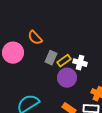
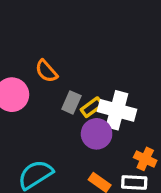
white cross: (80, 63) -> (117, 110), size x1.6

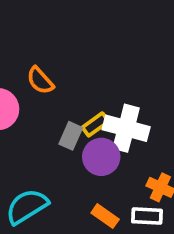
gray rectangle: (71, 102) -> (71, 136), moved

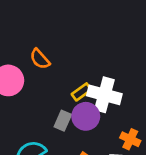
gray rectangle: (71, 136) -> (63, 121), moved

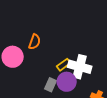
orange semicircle: (40, 59) -> (35, 42), turned -119

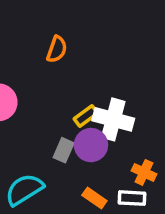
orange semicircle: (35, 42) -> (57, 49), moved

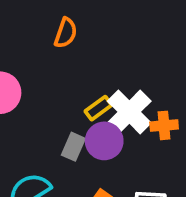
white cross: (113, 119) -> (129, 112), turned 30
orange cross: (144, 172) -> (164, 125), moved, turned -30

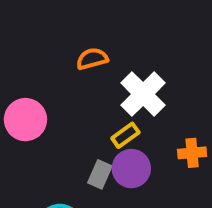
orange semicircle: (66, 33) -> (92, 59), turned -124
white cross: (129, 112) -> (143, 94), moved

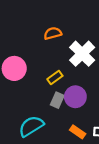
yellow rectangle: (125, 135) -> (55, 77), moved

